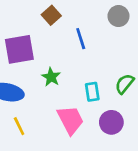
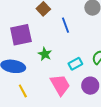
cyan rectangle: (92, 92) -> (75, 64), turned 72

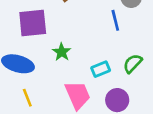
blue line: (65, 25) -> (115, 20), moved

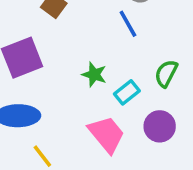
green star: (62, 52) -> (94, 74), moved

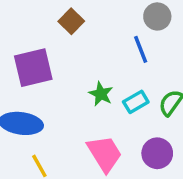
cyan rectangle: (127, 92) -> (136, 102), moved

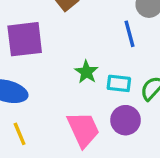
cyan rectangle: (136, 102) -> (119, 83), turned 30
purple circle: (157, 153) -> (126, 120), moved

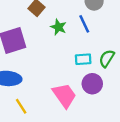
green star: (86, 72) -> (58, 27), moved

